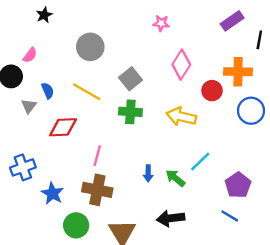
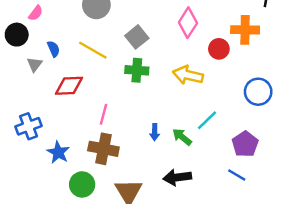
blue circle: (251, 111) -> (258, 92), moved

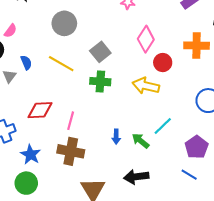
red circle: (219, 49) -> (163, 63), moved
red diamond: (69, 86) -> (40, 110), moved
green circle: (82, 184) -> (26, 183), moved

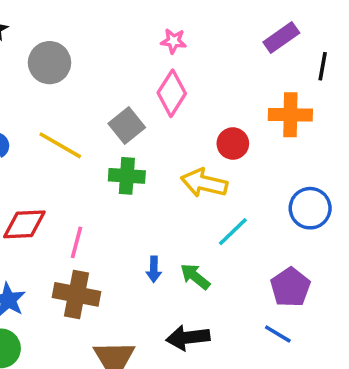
gray circle: (64, 23) -> (50, 63), moved
pink diamond: (146, 39) -> (172, 93), moved
cyan line: (163, 126) -> (233, 232), moved

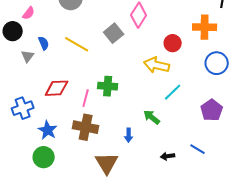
green cross: (127, 176) -> (108, 86), moved
blue circle: (310, 208) -> (217, 63), moved
blue arrow: (154, 269) -> (129, 135), moved
purple pentagon: (290, 287) -> (212, 110), moved
black arrow: (188, 338) -> (168, 156), moved, size x0.6

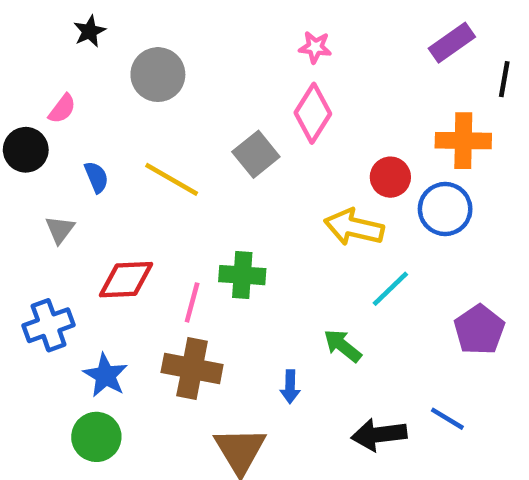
gray triangle: (28, 56) -> (60, 230), moved
blue circle: (217, 63) -> (445, 209), moved
black arrow: (168, 156) -> (379, 435), size x1.6

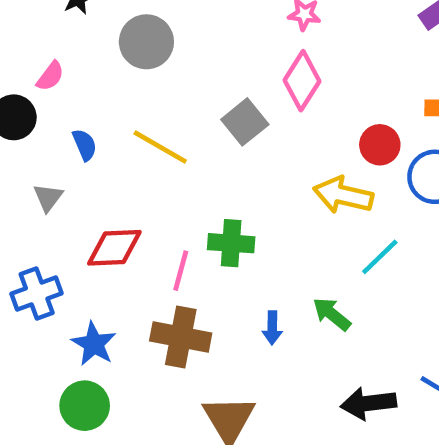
blue arrow: (290, 387) -> (272, 328), moved

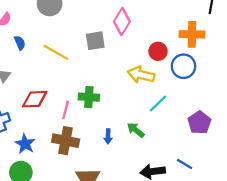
gray square: (245, 122) -> (95, 41), turned 30
blue semicircle: (85, 145) -> (20, 43), moved

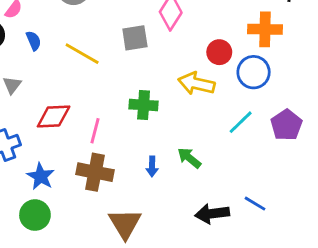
green cross: (89, 97) -> (144, 105), moved
cyan line: (158, 103) -> (241, 122), moved
purple pentagon: (199, 123) -> (286, 125), moved

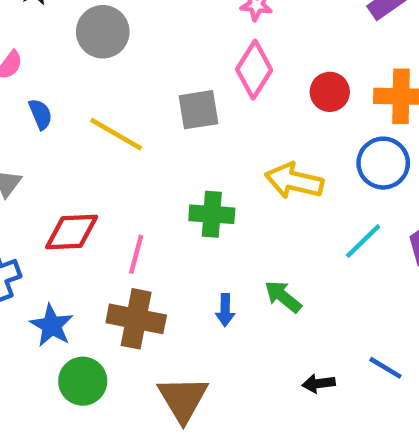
red circle: (219, 52) -> (330, 92), moved
black arrow: (212, 214) -> (319, 383), size x0.6
green circle: (35, 215) -> (83, 381), moved

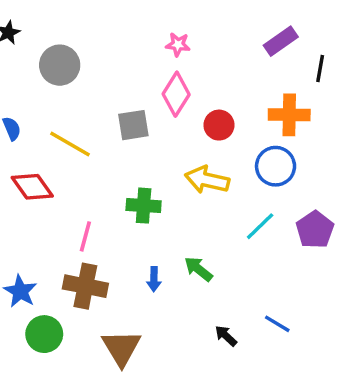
red circle: (330, 92) -> (219, 125), moved
red diamond: (72, 232) -> (32, 187), moved, turned 57
black arrow: (319, 383) -> (226, 336), turned 50

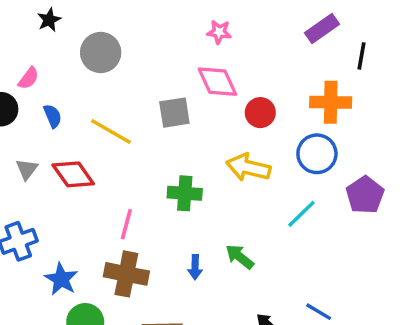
pink diamond: (176, 94) -> (217, 82), turned -57
purple pentagon: (315, 230) -> (365, 195), moved

